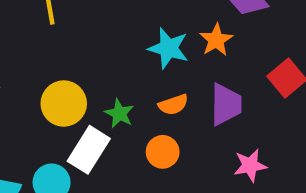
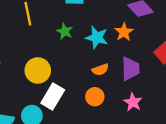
green star: (119, 113) -> (65, 31), moved
pink star: (250, 165) -> (133, 102), moved, turned -30

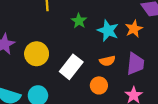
yellow circle: (38, 70) -> (37, 54), moved
white rectangle: (53, 97) -> (71, 67), moved

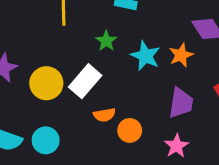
orange semicircle: (107, 61) -> (104, 115), moved
white rectangle: (71, 67) -> (85, 81), moved

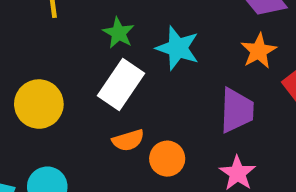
orange star: (181, 55) -> (259, 51), moved
white rectangle: (85, 81) -> (121, 84), moved

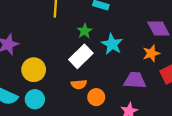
yellow circle: (39, 104) -> (34, 70), moved
purple trapezoid: (237, 110) -> (135, 80), turned -100

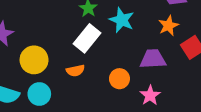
orange semicircle: (79, 84) -> (75, 71), moved
orange circle: (96, 97) -> (119, 79), moved

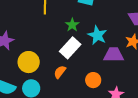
purple trapezoid: (153, 59) -> (114, 55), moved
orange semicircle: (75, 71) -> (60, 72), turned 136

